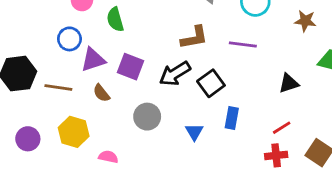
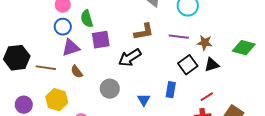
brown star: (305, 21) -> (205, 43), moved
blue circle: (69, 39) -> (63, 27), moved
purple square: (130, 67) -> (101, 40), moved, turned -30
black square: (211, 83) -> (188, 65), moved

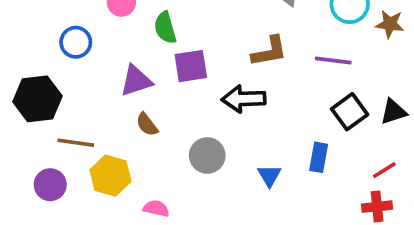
blue circle: (63, 27) -> (76, 42), moved
brown star: (205, 43) -> (390, 24), moved
black arrow: (130, 58) -> (244, 99), turned 30
brown line: (46, 68) -> (76, 143), moved

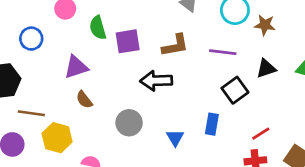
purple square: (191, 66) -> (128, 41), moved
black triangle: (393, 112) -> (266, 68), moved

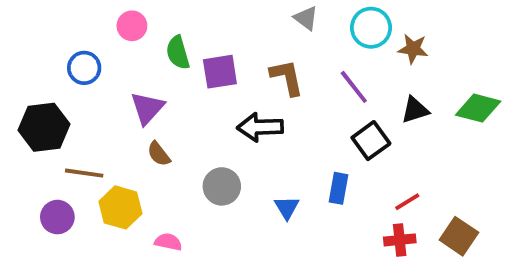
brown L-shape: (175, 45) -> (287, 77), turned -92
purple line: (223, 52) -> (354, 87), turned 45
purple triangle: (76, 67) -> (147, 108), turned -30

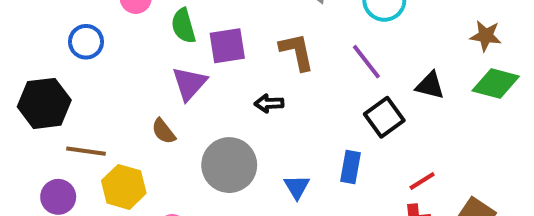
brown star: (413, 49) -> (486, 36), moved
purple triangle: (147, 108) -> (189, 83), moved
black triangle: (415, 110) -> (430, 85), turned 32
black arrow: (260, 127) -> (269, 103), size x0.6
gray circle: (222, 186) -> (229, 165), size x1.4

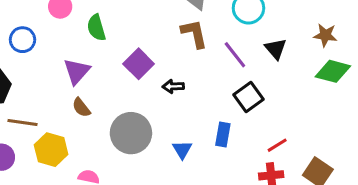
purple square: (227, 46) -> (139, 64), moved, turned -36
brown L-shape: (297, 52) -> (194, 34), moved
purple triangle: (189, 83) -> (77, 71), moved
black triangle: (430, 85) -> (276, 49), moved, turned 35
black arrow: (269, 103) -> (173, 86), moved

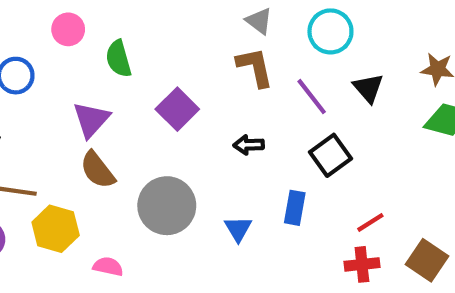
black arrow: (173, 86) -> (249, 145), moved
brown semicircle: (81, 107) -> (98, 170), size x1.4

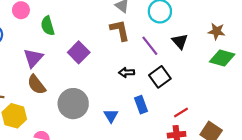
black arrow: (249, 145) -> (127, 72), moved
blue rectangle: (295, 208) -> (141, 105), turned -30

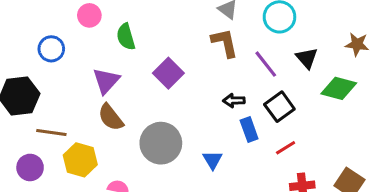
green diamond: (222, 58) -> (339, 88), moved
blue rectangle: (141, 105) -> (249, 129), moved
red line: (181, 112) -> (286, 148), moved

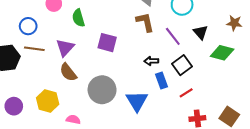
purple square: (168, 73) -> (107, 43), turned -30
brown line: (51, 132) -> (34, 49), moved
blue triangle: (213, 160) -> (137, 101), size x1.6

